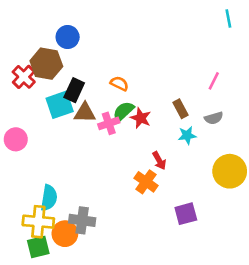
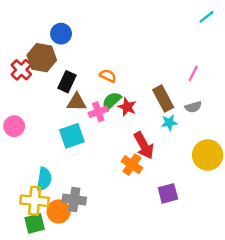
cyan line: (228, 18) -> (206, 17), turned 63
cyan square: (60, 105) -> (72, 136), moved
brown rectangle: (181, 109) -> (163, 99), size x1.5
red arrow: (159, 161) -> (144, 145), size x1.6

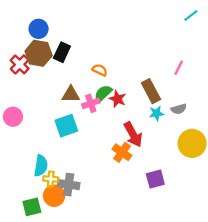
blue circle: (61, 34) -> (39, 29), moved
black rectangle: (67, 82) -> (62, 52), moved
gray semicircle: (193, 107) -> (179, 109), moved
yellow cross: (35, 201) -> (51, 179), moved, size x0.6

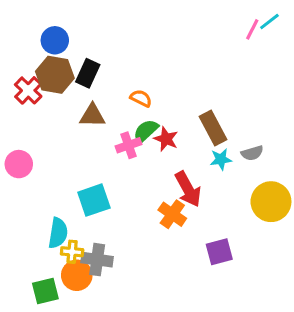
pink line: (179, 68) -> (252, 29), moved
brown triangle: (71, 94) -> (92, 115), moved
cyan square: (66, 126) -> (94, 200), moved

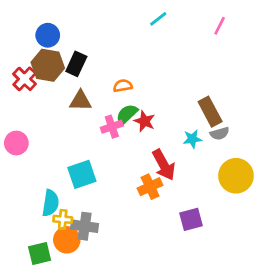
cyan line: (269, 22) -> (158, 19), moved
orange semicircle: (141, 98) -> (123, 86), turned -36
brown rectangle: (213, 128) -> (210, 112), moved
orange cross: (172, 214) -> (150, 187), turned 30

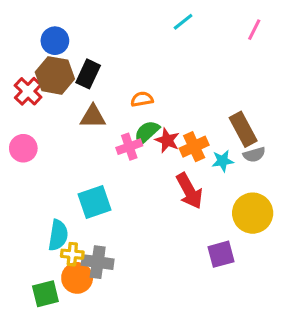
pink circle: (16, 143) -> (23, 148), moved
yellow circle: (236, 176) -> (253, 213), moved
orange cross: (150, 187) -> (194, 147), moved

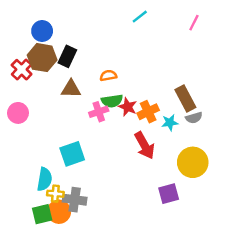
green semicircle: (147, 132) -> (112, 101), turned -145
green square: (45, 294) -> (42, 214), moved

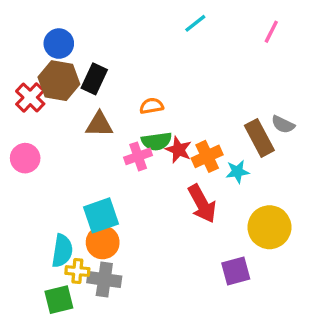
gray semicircle: (194, 118) -> (283, 124), moved, turned 42
orange circle: (59, 212) -> (103, 242), moved

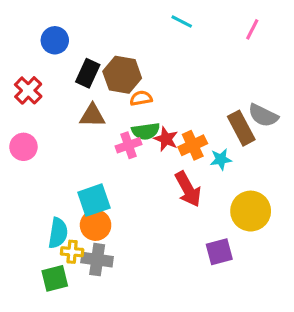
cyan line: (195, 23) -> (182, 22), turned 65
brown hexagon: (59, 81) -> (122, 75), moved
gray semicircle: (283, 124) -> (263, 115), size x1.4

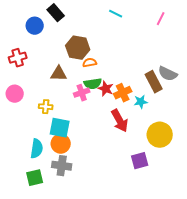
black rectangle: (88, 73) -> (56, 13), moved, turned -66
red cross: (28, 90) -> (18, 58), turned 30
cyan square: (94, 200) -> (60, 128), turned 30
yellow cross: (72, 252) -> (46, 107), moved

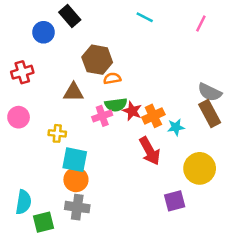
brown rectangle: (154, 82) -> (210, 113), moved
cyan semicircle: (37, 149) -> (24, 202), moved

